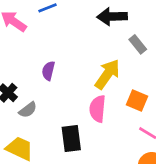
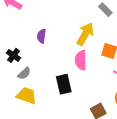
gray semicircle: (28, 110) -> (24, 73), moved

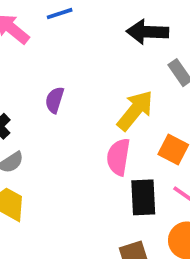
black rectangle: (64, 84) -> (143, 197), moved

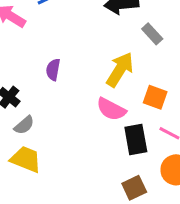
pink semicircle: (118, 157) -> (111, 109), turned -64

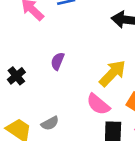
gray semicircle: (24, 125) -> (50, 123), moved

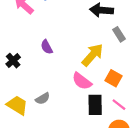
purple semicircle: (58, 61) -> (47, 47), turned -48

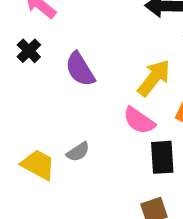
purple semicircle: (47, 47) -> (80, 69), size x1.5
black cross: (13, 61) -> (29, 51), moved

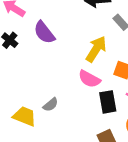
purple semicircle: (80, 69) -> (44, 32), moved

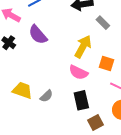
black rectangle: (108, 102) -> (81, 100), moved
yellow trapezoid: (25, 116) -> (22, 90), moved

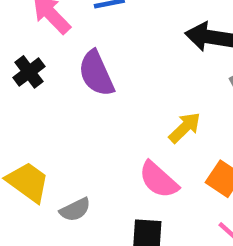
yellow arrow: (83, 47) -> (185, 128), size x0.7

